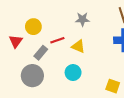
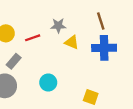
red line: (57, 40) -> (33, 38), moved
yellow triangle: (78, 46) -> (72, 42), moved

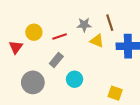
brown line: (101, 21) -> (110, 23), moved
gray rectangle: (14, 61) -> (56, 60), moved

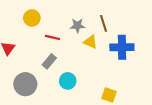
yellow circle: (34, 32) -> (32, 18), moved
red line: (60, 36) -> (52, 37), turned 32

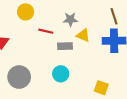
brown line: (104, 23) -> (114, 16), moved
gray rectangle: (49, 61) -> (65, 46), moved, turned 48

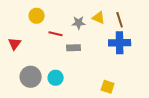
yellow triangle: (83, 35) -> (99, 18), moved
cyan circle: (61, 74) -> (56, 78), moved

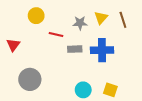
yellow triangle: (99, 18) -> (101, 18), turned 48
blue cross: (120, 43) -> (102, 50), moved
cyan circle: (56, 78) -> (83, 90), moved

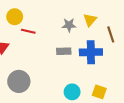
yellow circle: (36, 16) -> (15, 17), moved
brown line: (123, 20) -> (111, 34), moved
red line: (56, 34) -> (28, 31), moved

